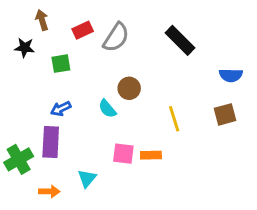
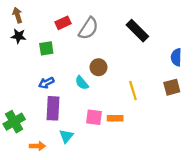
brown arrow: (42, 20) -> (17, 15), moved
blue semicircle: (231, 75) -> (176, 57), turned 91
purple rectangle: (51, 142) -> (53, 108), moved

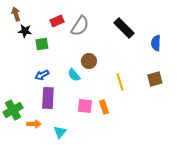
black star: (19, 36) -> (25, 31), moved
blue semicircle: (176, 57) -> (156, 43), moved
orange rectangle: (115, 118) -> (104, 107), turned 72
cyan triangle: (66, 136) -> (60, 132), moved
orange arrow: (37, 146) -> (34, 124), moved

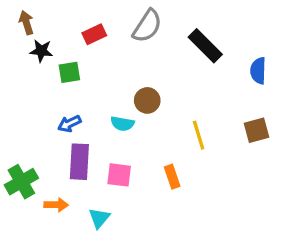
gray semicircle: (80, 26) -> (147, 26), moved
cyan semicircle: (74, 75) -> (122, 124), turned -40
pink square: (85, 106) -> (119, 175), moved

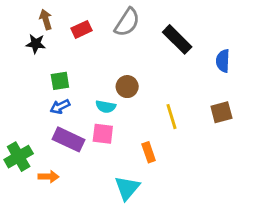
brown arrow: (26, 23) -> (46, 19), moved
green square: (69, 72) -> (60, 81), moved
purple rectangle: (79, 162) -> (69, 139), turned -68
pink square: (119, 175) -> (103, 134), moved
cyan triangle: (99, 218) -> (127, 188), moved, size x1.4

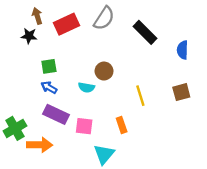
red rectangle: (81, 29) -> (67, 24), size x1.5
blue arrow: (60, 107) -> (49, 87), turned 56
pink square: (103, 134) -> (84, 126), moved
orange arrow: (49, 177) -> (40, 145), size x1.5

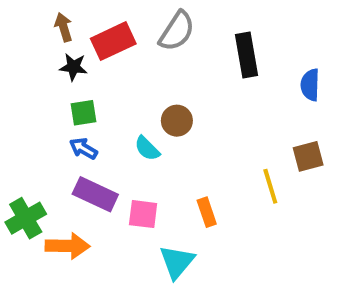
black rectangle: (145, 32) -> (246, 55), turned 35
black star: (29, 36) -> (73, 67), moved
cyan semicircle: (86, 87) -> (147, 148), turned 35
yellow line: (140, 96) -> (270, 186), moved

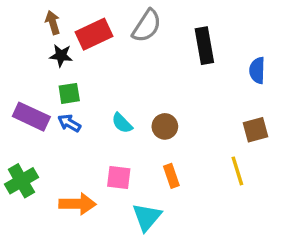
brown circle: (177, 121) -> (165, 126), moved
yellow line: (270, 186) -> (237, 171), moved
purple rectangle: (95, 194) -> (31, 117), moved
orange arrow: (67, 246) -> (77, 204), moved

